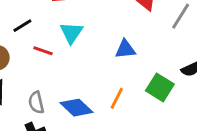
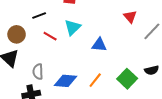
blue triangle: (125, 49) -> (99, 45), moved
blue diamond: (76, 108) -> (65, 81), turned -50

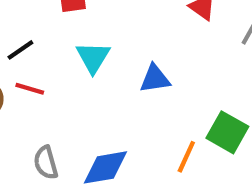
red line: (50, 36) -> (30, 89), moved
orange line: (95, 80) -> (186, 157), moved

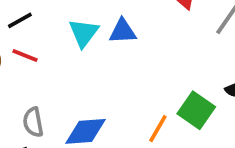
blue triangle: (155, 79) -> (123, 31), moved

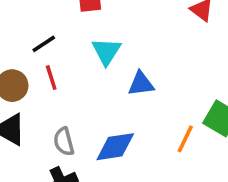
blue triangle: (123, 31) -> (141, 84), moved
red line: (25, 56) -> (51, 78), turned 55

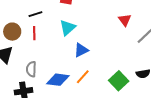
blue triangle: (141, 84) -> (81, 50), turned -35
orange line: (185, 139) -> (83, 77), moved

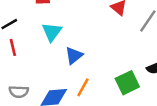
gray semicircle: (31, 69) -> (19, 92), turned -77
green square: (119, 81) -> (127, 83), turned 30

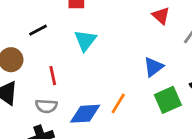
red line: (13, 47) -> (53, 76), moved
blue triangle: (74, 56) -> (153, 67), moved

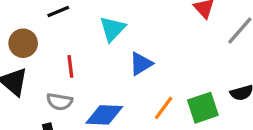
blue triangle: (153, 67) -> (141, 64), moved
orange line: (118, 103) -> (164, 108), moved

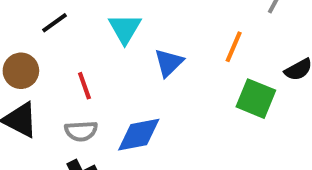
orange line: (164, 108) -> (234, 47), moved
green square: (203, 108) -> (256, 99), turned -36

